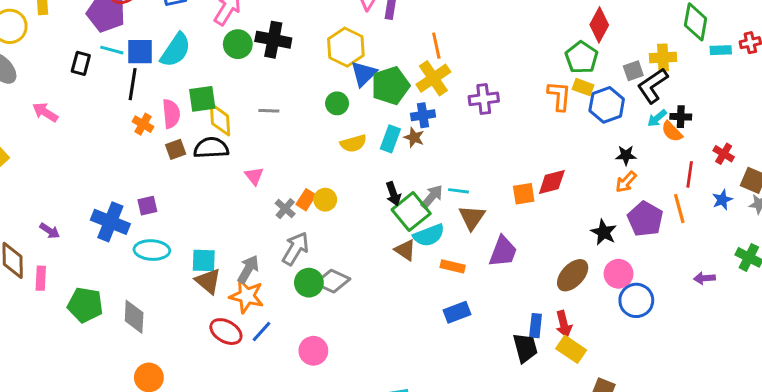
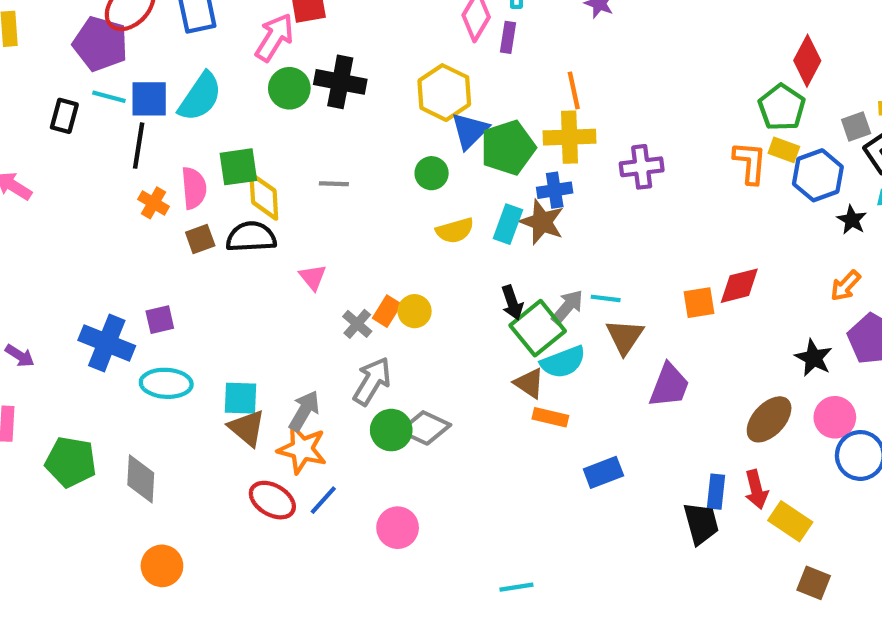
yellow cross: (433, 78) -> (570, 137), turned 32
brown star: (414, 137) -> (542, 222), size x1.5
black star: (626, 155) -> (852, 220), moved, turned 30
orange rectangle: (453, 266) -> (550, 417), moved
yellow rectangle: (571, 349) -> (790, 521), moved

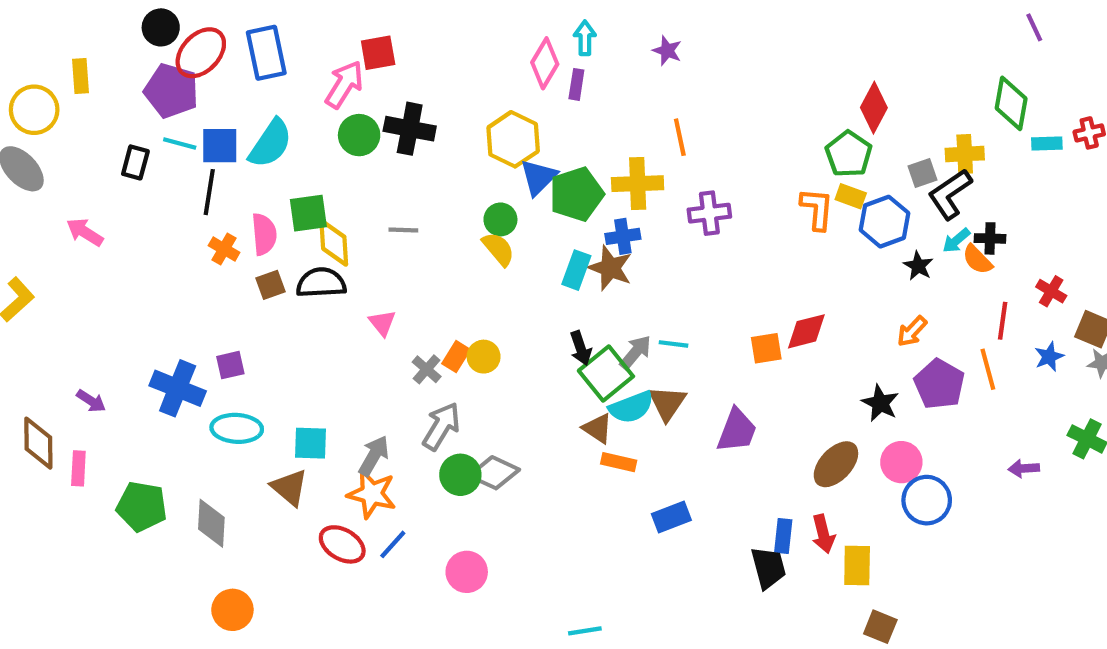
orange line: (574, 90) -> (680, 137), moved
yellow semicircle: (455, 230) -> (498, 249), moved, turned -114
brown triangle: (625, 337) -> (667, 403), moved
brown triangle: (247, 428) -> (289, 487), moved
yellow rectangle: (790, 521) -> (857, 566), turned 57

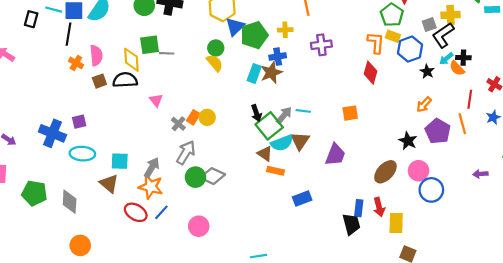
yellow cross: (638, 184) -> (285, 30), size x0.6
green square: (308, 213) -> (150, 45), moved
brown star: (610, 268) -> (271, 73), turned 30
red diamond: (806, 331) -> (371, 73), moved, turned -60

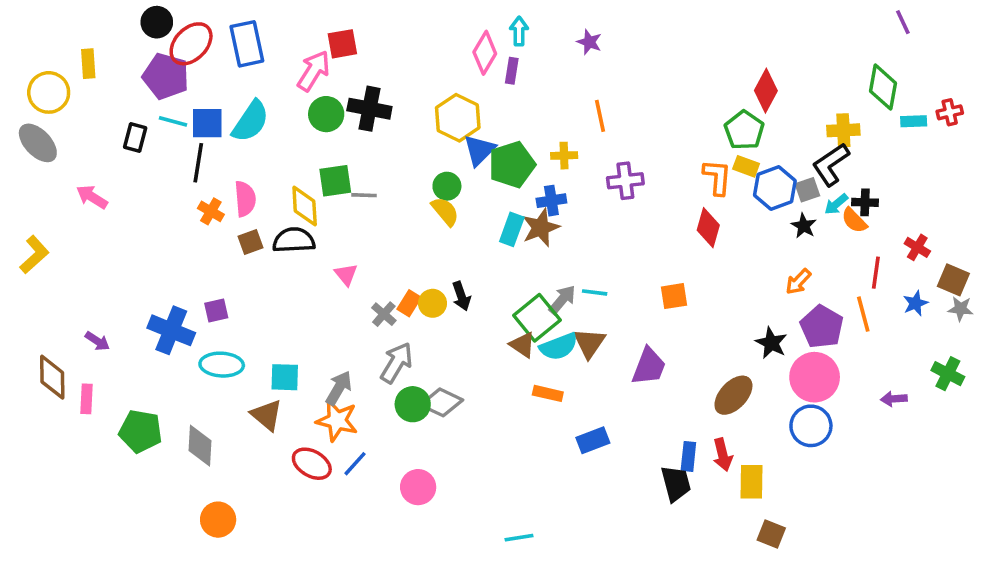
gray square: (429, 25) -> (807, 190), moved
black arrow: (256, 113) -> (461, 296), moved
brown triangle: (265, 154) -> (523, 345), moved
pink circle: (419, 171) -> (815, 377), moved, size x1.4

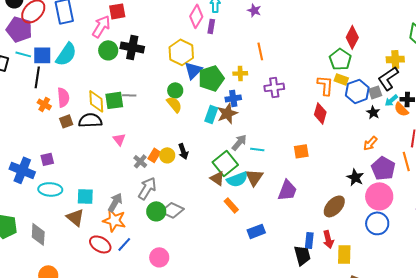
green square: (335, 181) -> (114, 100), moved
gray arrow: (562, 300) -> (239, 142), moved
orange rectangle: (548, 393) -> (231, 205), turned 35

